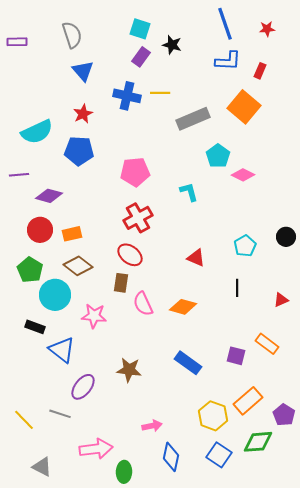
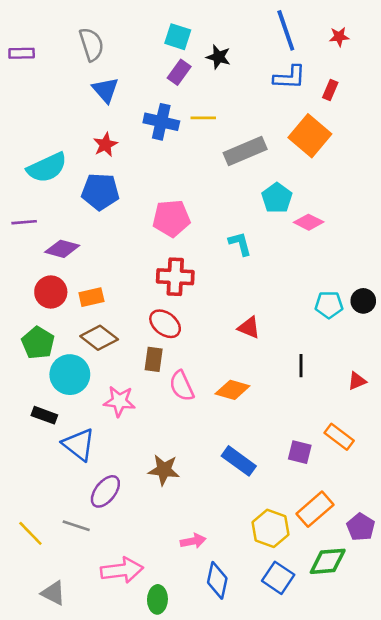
red cross: (138, 218) -> (175, 277), turned 32
cyan pentagon: (245, 246) -> (329, 305), moved, turned 30

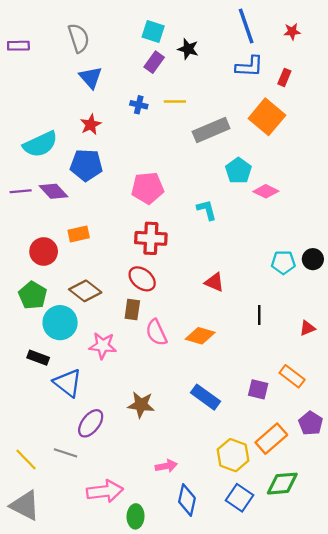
blue cross: (161, 122) -> (139, 105), size x0.6
purple diamond: (62, 249) -> (53, 191), moved, turned 32
orange rectangle: (91, 297) -> (79, 234), moved
purple pentagon: (361, 527) -> (311, 423), moved
gray triangle: (53, 593) -> (25, 505), moved, size x1.4

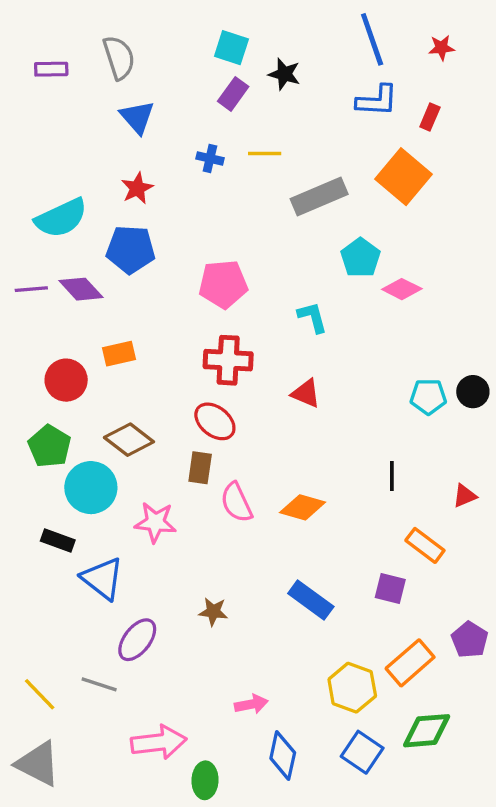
purple rectangle: (18, 46) -> (51, 69), moved
red triangle: (214, 282) -> (306, 393), moved
orange rectangle: (292, 376) -> (425, 545), moved
brown star: (141, 405) -> (213, 612), size x0.7

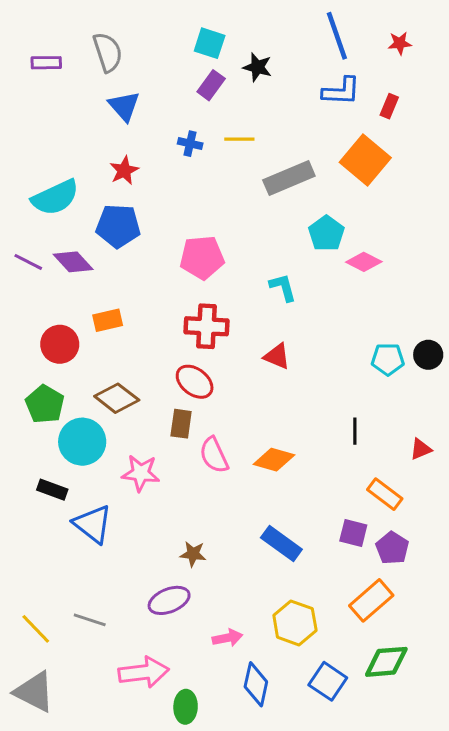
purple line: (31, 289) -> (28, 262), turned 32
purple ellipse: (137, 640) -> (169, 600), moved, turned 30
purple pentagon: (470, 640) -> (392, 548), moved
yellow hexagon: (352, 688) -> (295, 623), moved

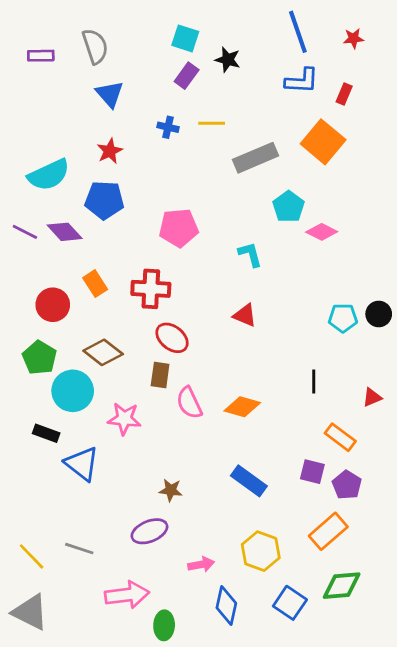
orange rectangle: (108, 320) -> (95, 284), turned 70
red cross: (207, 326) -> (151, 289), moved

